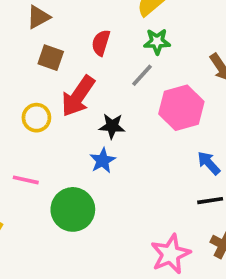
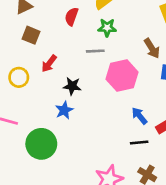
red semicircle: (101, 43) -> (72, 16), moved
gray line: (142, 75) -> (95, 51), turned 42
red arrow: (78, 96) -> (49, 64), size x0.6

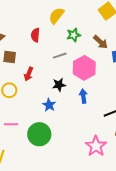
green star: (107, 28) -> (74, 35), moved
black star: (72, 86) -> (59, 85), moved
blue arrow: (139, 116) -> (83, 96), moved, turned 48

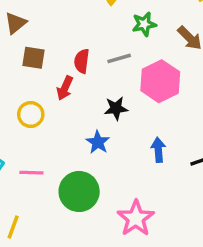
red semicircle: (35, 35) -> (82, 61), moved
blue arrow: (83, 96) -> (158, 150), moved
pink star: (96, 146) -> (136, 218), moved

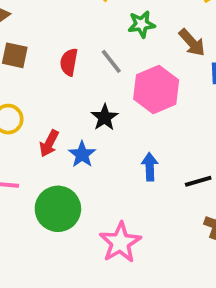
gray line: (119, 58) -> (111, 61), turned 65
red arrow: (65, 88) -> (49, 143), moved
black star: (116, 108) -> (105, 117), turned -30

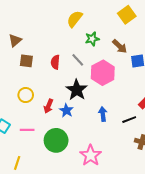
black star: (105, 117) -> (77, 90), size x1.5

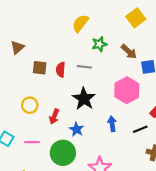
gray line: (78, 60) -> (84, 67), turned -40
brown square: (26, 61) -> (40, 68), moved
pink hexagon: (103, 73) -> (127, 90), moved
blue star: (66, 110) -> (77, 129), moved

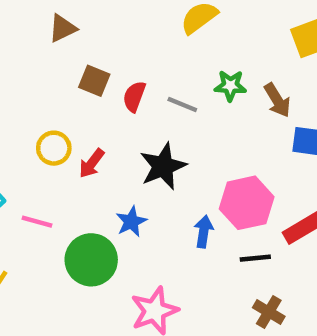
green star: (99, 44) -> (230, 86), moved
pink hexagon: (127, 90) -> (247, 203), moved
red arrow: (54, 117) -> (92, 163), moved

